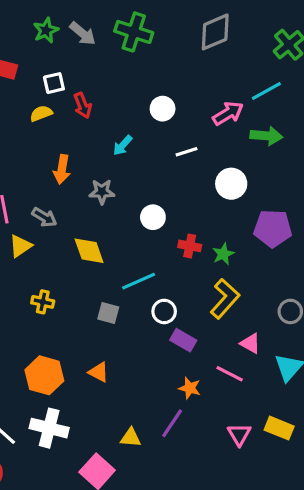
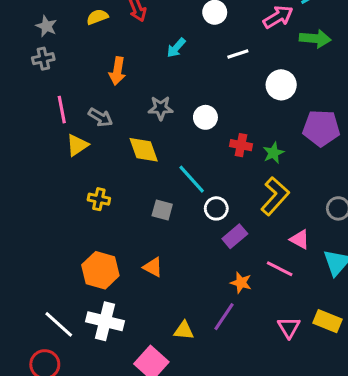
gray star: (102, 192) -> (161, 108), moved
cyan line: (139, 281) -> (192, 179), turned 72
purple rectangle: (183, 340) -> (235, 236), turned -70

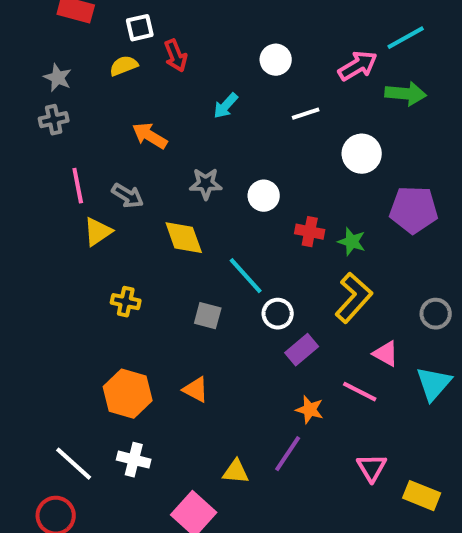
orange arrow: (117, 71) -> (150, 136), turned 112
green star: (273, 153) -> (352, 242), turned -30
white cross: (105, 321) -> (134, 460), size x0.7
yellow rectangle: (327, 321) -> (422, 496), moved

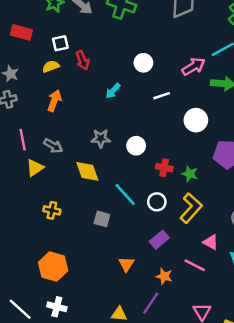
orange arrow: (150, 136) -> (54, 101), moved, turned 80
white circle: (278, 314) -> (157, 202), moved
orange triangle: (196, 390) -> (126, 264), moved, turned 35

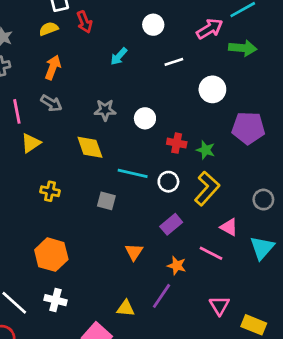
gray arrow: (53, 146) -> (51, 103), moved
cyan line: (125, 195) -> (133, 173), turned -35

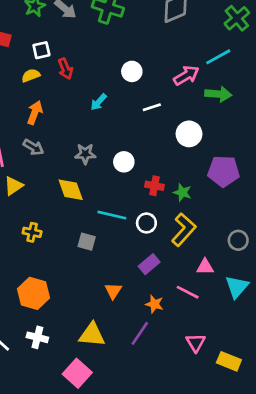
pink triangle: (229, 227) -> (205, 267), turned -30
yellow triangle: (126, 308) -> (92, 335), moved, size x1.5

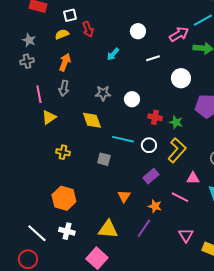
gray arrow: (33, 147) -> (64, 88), turned 70

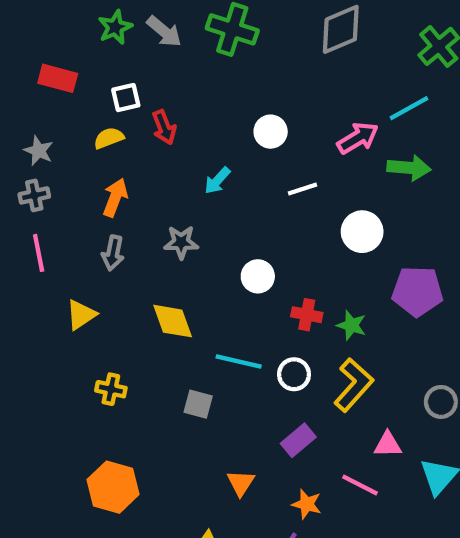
gray star: (103, 93) -> (181, 242), moved
pink line: (39, 94) -> (39, 253), moved

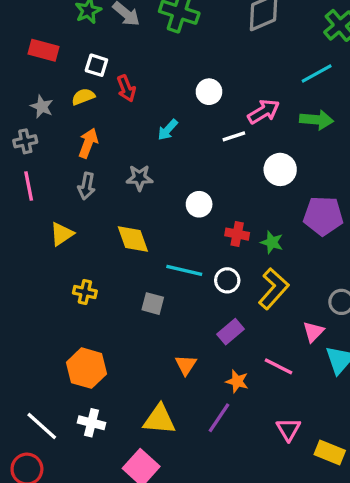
white square: (126, 98) -> (96, 65), turned 30
pink arrow: (358, 138) -> (264, 112), moved
gray star: (39, 151) -> (42, 107), moved
pink triangle: (388, 445) -> (313, 332), moved, turned -45

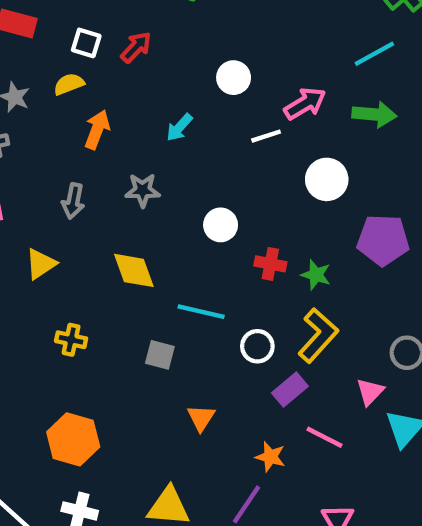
red arrow: (126, 88) -> (136, 47), moved, turned -115
orange arrow: (88, 143) -> (97, 130), moved
white circle: (227, 280) -> (257, 346), moved
purple rectangle: (231, 332) -> (290, 390), moved
orange triangle: (186, 365) -> (201, 418), moved

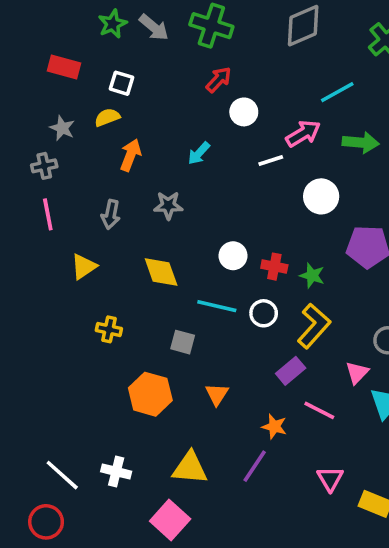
red arrow: (136, 47) -> (219, 80), moved
cyan line: (374, 54) -> (337, 92), moved
white circle: (221, 225) -> (233, 256), moved
white circle: (257, 346) -> (264, 313), moved
orange hexagon: (73, 439) -> (150, 394), moved

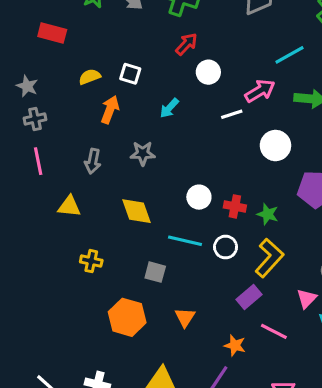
white square: (122, 83) -> (130, 74), moved
gray star: (62, 128) -> (27, 86), moved
yellow triangle: (84, 267) -> (69, 206), turned 40

